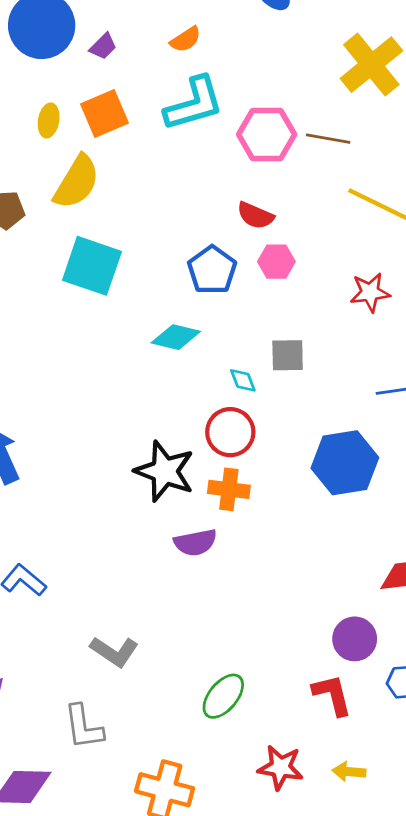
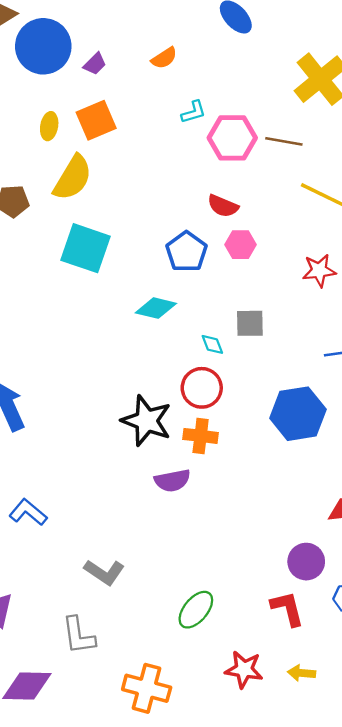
cyan L-shape: (194, 104) -> (194, 112), moved, size x0.5

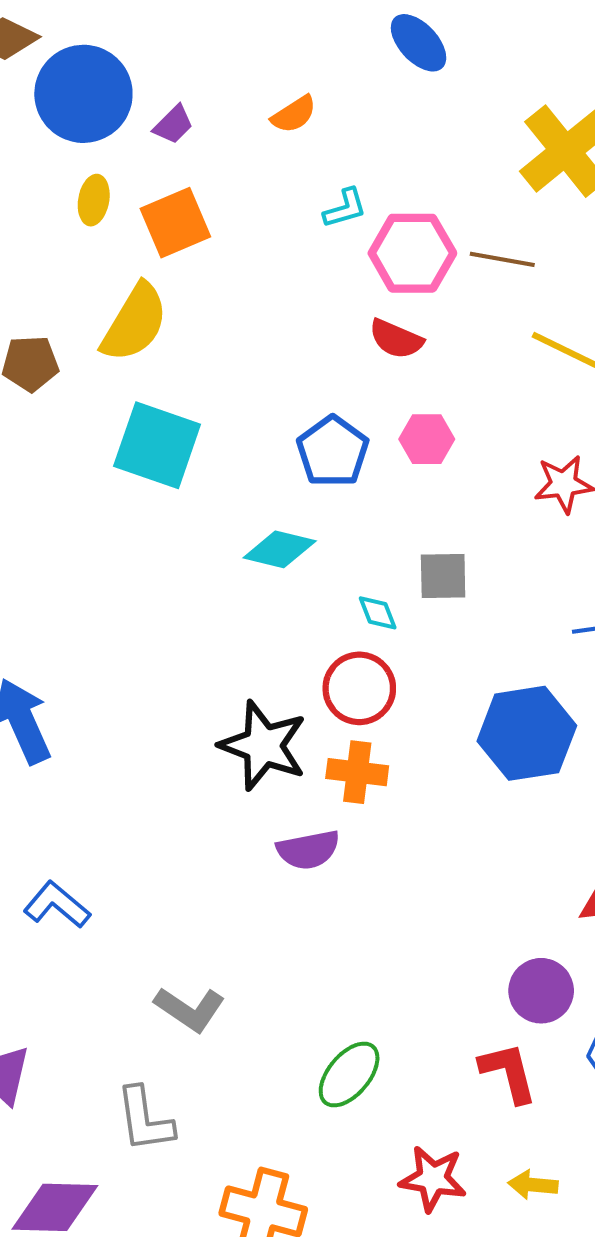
yellow ellipse: (49, 126) -> (94, 200), moved
red semicircle: (223, 206) -> (396, 339), moved

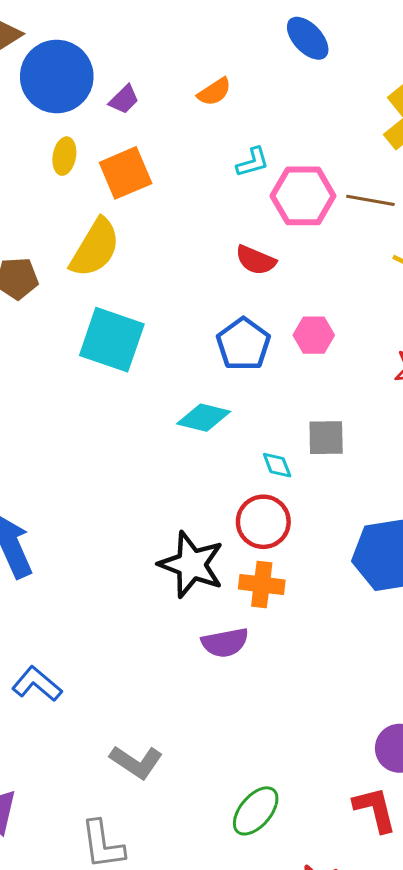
red semicircle: (396, 339) -> (256, 260), moved

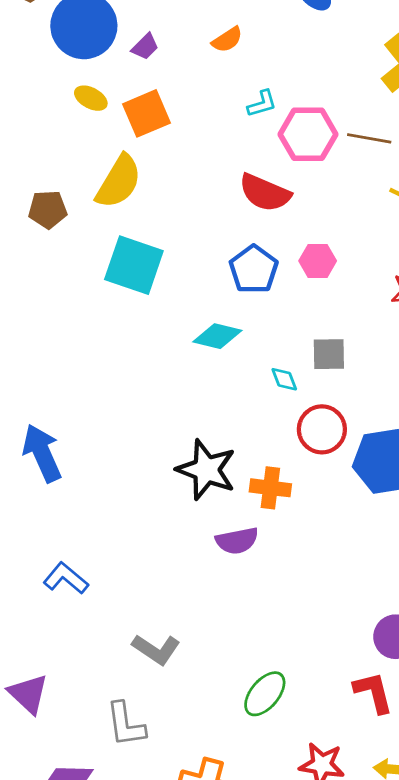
yellow ellipse: (64, 156) -> (91, 98), turned -72
red semicircle: (256, 260) -> (265, 193), size x1.4
red circle: (263, 522) -> (322, 429), moved

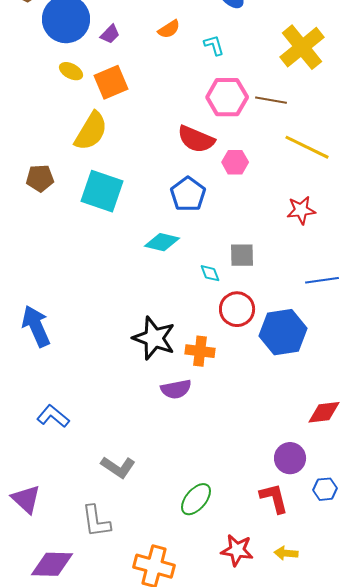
cyan L-shape: (262, 104) -> (214, 45), moved, turned -90
brown pentagon: (48, 209) -> (40, 178), moved
pink hexagon: (318, 261) -> (235, 162), moved

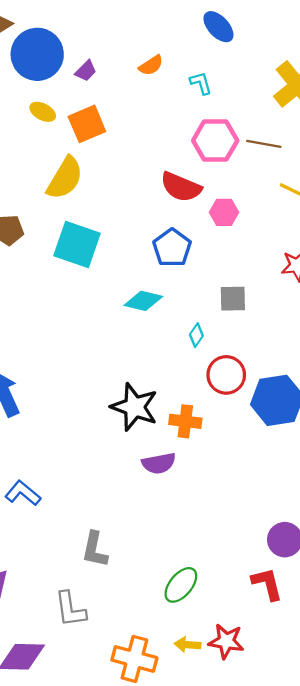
gray square: (242, 255) -> (233, 299), moved
cyan diamond: (210, 273) -> (196, 335), turned 55
gray L-shape: (118, 467) -> (95, 550), turned 68
yellow arrow: (286, 553) -> (188, 645), moved

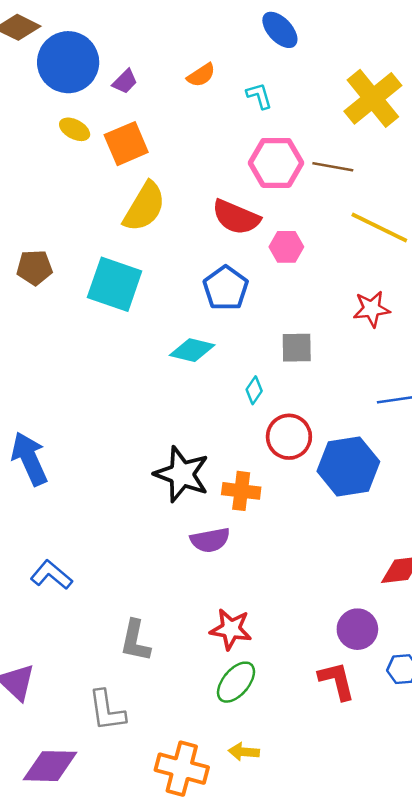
yellow semicircle: (65, 178) -> (144, 207), moved
red star: (226, 641) -> (231, 629), moved

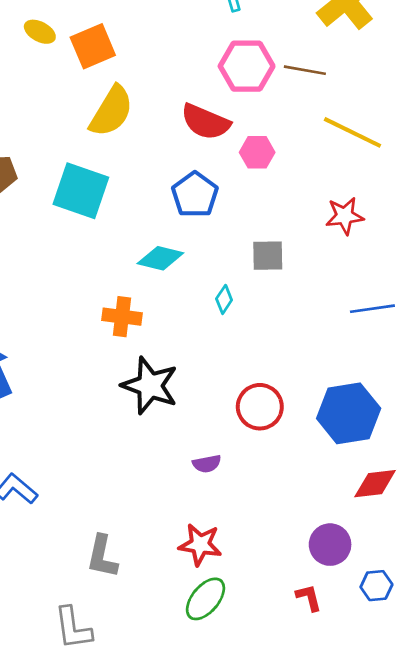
red circle: (289, 437) -> (260, 407), moved
blue hexagon: (348, 466) -> (349, 413), moved
orange cross: (241, 491) -> (122, 317), moved
purple semicircle: (210, 540) -> (207, 464), moved, size x0.7
red L-shape: (337, 681) -> (309, 598), size x0.7

